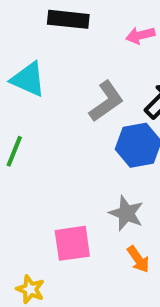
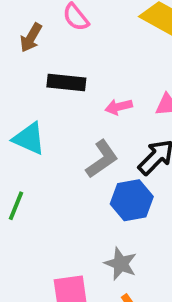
pink arrow: (140, 35) -> (119, 107), moved

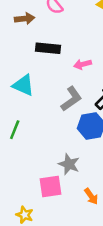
brown arrow: (31, 38) -> (25, 19), turned -126
gray star: (121, 264) -> (69, 164), moved

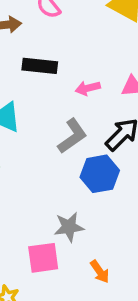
gray star: (69, 164) -> (69, 227), turned -30

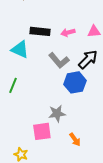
black rectangle: (40, 66) -> (40, 31), moved
gray L-shape: (72, 136) -> (59, 60), turned 85

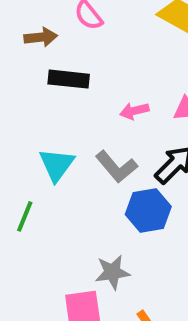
black rectangle: (40, 31) -> (69, 79), moved
cyan triangle: (20, 49) -> (57, 165), moved, turned 42

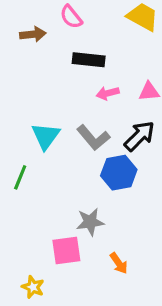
black rectangle: (69, 79) -> (89, 60), moved

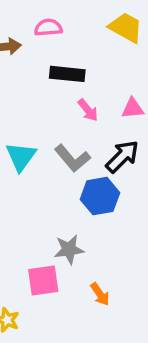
pink semicircle: (71, 17) -> (48, 28), turned 125
pink arrow: (108, 93) -> (88, 110), turned -115

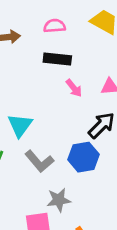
pink semicircle: (48, 28) -> (55, 26), moved
gray L-shape: (72, 158) -> (39, 161), moved

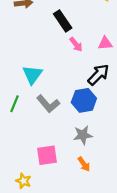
black rectangle: (57, 59) -> (63, 21), turned 50
gray star: (59, 200) -> (83, 135), moved

